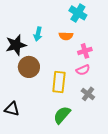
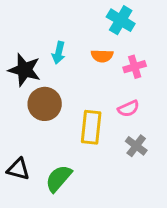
black star: (16, 45) -> (24, 70), turned 30
pink cross: (85, 51) -> (135, 67), moved
green semicircle: (62, 115) -> (59, 178), moved

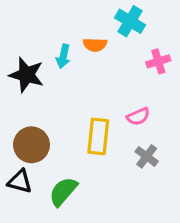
orange semicircle: (102, 56) -> (95, 45), moved
pink cross: (135, 67) -> (158, 61), moved
brown circle: (45, 104) -> (32, 145), moved

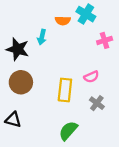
orange semicircle: (95, 45) -> (63, 21), moved
brown circle: (32, 145) -> (21, 82), moved
green semicircle: (63, 192) -> (68, 131), moved

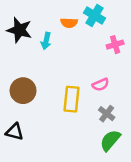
black star: (18, 49) -> (19, 30), moved
green semicircle: (68, 131) -> (110, 140), moved

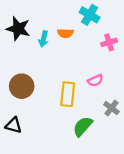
orange semicircle: (69, 23) -> (65, 33), moved
gray cross: (107, 114) -> (111, 108), moved
green semicircle: (110, 140) -> (83, 126), moved

